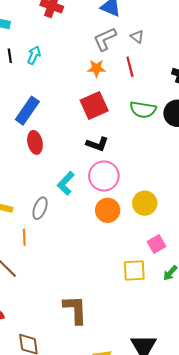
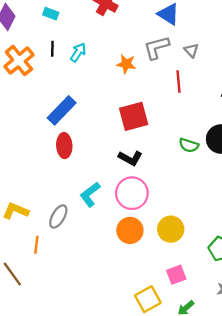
orange star: (96, 68) -> (126, 64), moved
green semicircle: (143, 110) -> (189, 145), moved, size x0.7
yellow square: (134, 271) -> (148, 299), turned -35

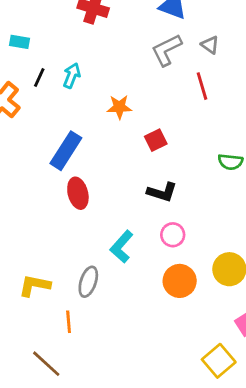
cyan rectangle: (51, 14) -> (20, 42), moved
black line: (52, 49) -> (39, 78), turned 35
orange star: (126, 64) -> (119, 107), moved
red square: (134, 116) -> (156, 140), size x0.6
pink circle: (132, 193) -> (173, 235), size x0.6

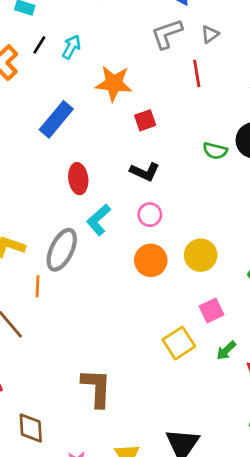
gray triangle: (210, 45) -> (210, 34), turned 42
orange star: (119, 107) -> (114, 83), size x1.5
red ellipse: (78, 193) -> (78, 179), moved
gray ellipse: (88, 282) -> (62, 250), size x1.4

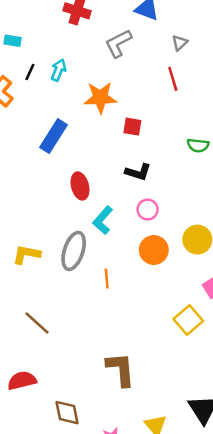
gray L-shape: (167, 34) -> (118, 43), moved
red square: (145, 120) -> (132, 127), turned 36
orange line: (38, 286) -> (107, 279), moved

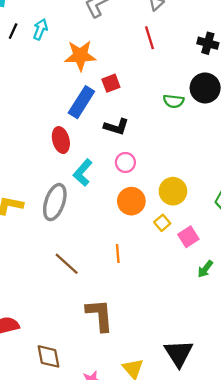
red square: (132, 127) -> (111, 83), turned -30
blue rectangle: (54, 136) -> (81, 102), moved
orange line: (107, 279) -> (118, 254), moved
yellow square: (188, 320) -> (162, 223), moved, size x0.6
brown line: (37, 323) -> (67, 264), moved

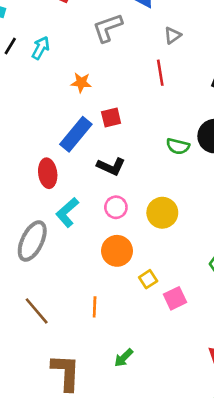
orange star: (80, 56) -> (81, 83), size x0.6
yellow circle: (173, 191) -> (162, 213), moved
green arrow: (205, 269) -> (124, 358), moved

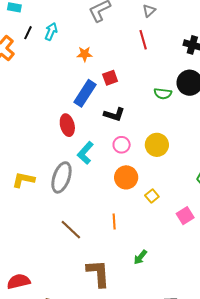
pink square: (175, 298) -> (185, 216), moved

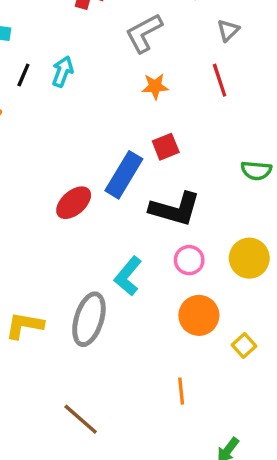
orange star: (85, 54) -> (155, 86), moved
black L-shape: (114, 114) -> (175, 209), size x1.4
red ellipse: (67, 125) -> (74, 203), moved, turned 65
brown line: (71, 230) -> (81, 419), moved

